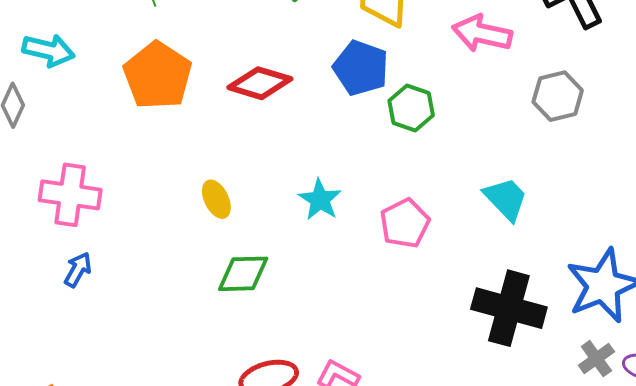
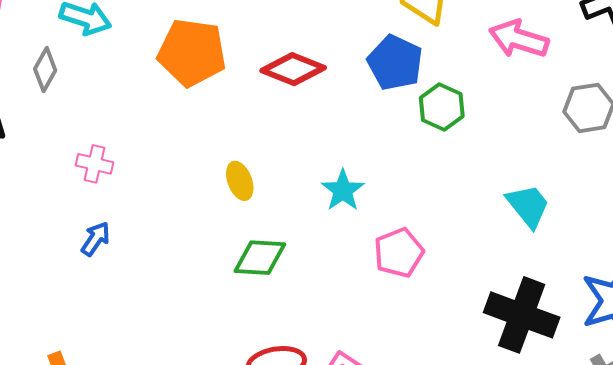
orange pentagon: (158, 75) -> (192, 53), turned -30
pink cross: (70, 195) -> (94, 164), size x0.6
pink pentagon: (405, 223) -> (399, 253), moved

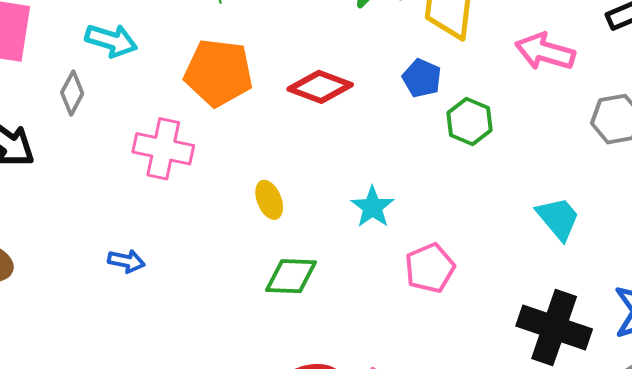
blue pentagon: (395, 63) -> (422, 78), size x0.7
pink cross: (94, 164) -> (163, 149), moved, size x1.6
blue arrow: (96, 239) -> (126, 261), turned 69

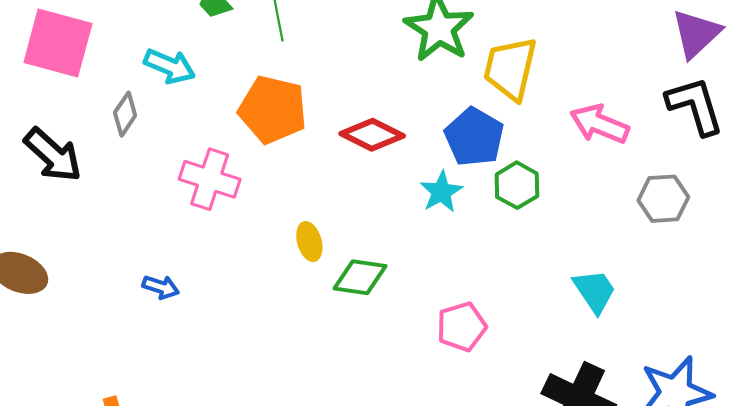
blue pentagon: (422, 78) -> (474, 137), size x1.5
cyan star: (373, 207) -> (441, 192), moved
green diamond: (291, 276) -> (360, 277), moved

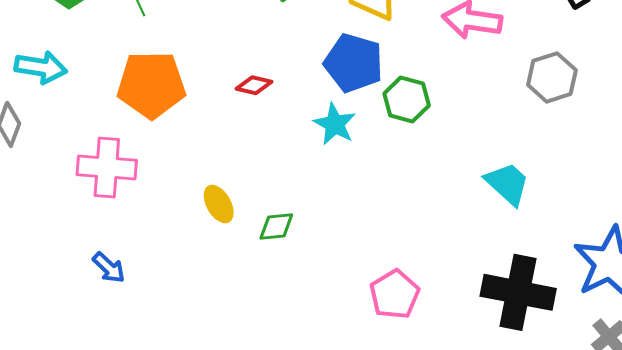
red diamond: (372, 135) -> (254, 85), size x0.6
green diamond: (360, 277) -> (276, 227), size x0.7
blue arrow: (161, 287) -> (109, 268), moved, turned 39
pink pentagon: (462, 327) -> (395, 294), moved

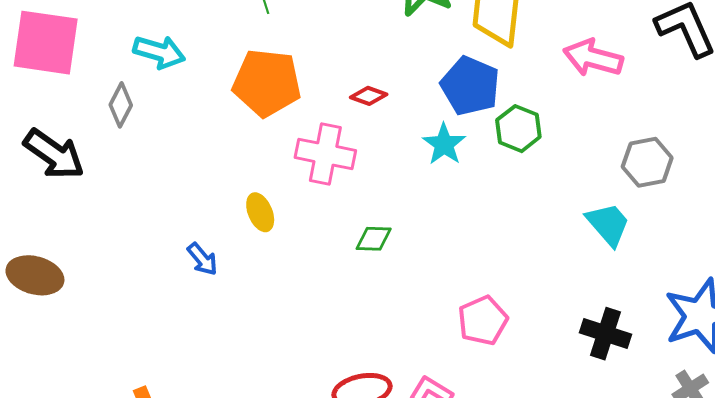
gray hexagon: (552, 77) -> (647, 162), moved
pink cross: (107, 168) -> (325, 154), moved
yellow ellipse: (219, 204) -> (260, 212), moved
black cross: (518, 292) -> (605, 334), size x0.7

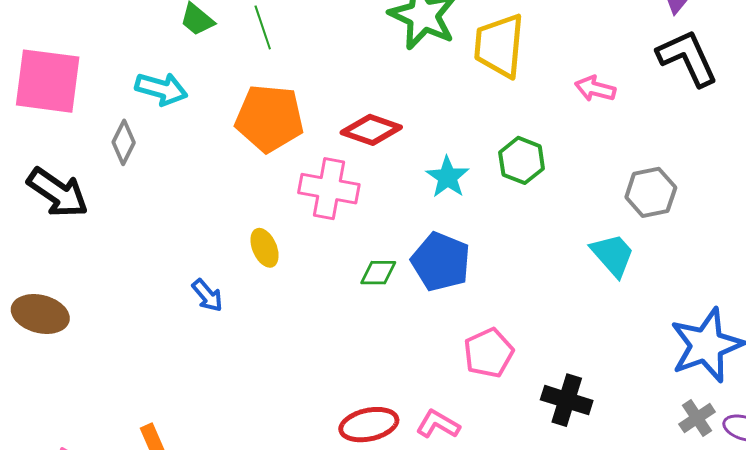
pink arrow: (593, 58) -> (595, 89), size x0.7
blue pentagon: (470, 86) -> (441, 262), moved
red diamond: (369, 96) -> (371, 130), size x1.6
black cross: (605, 334) -> (567, 400), moved

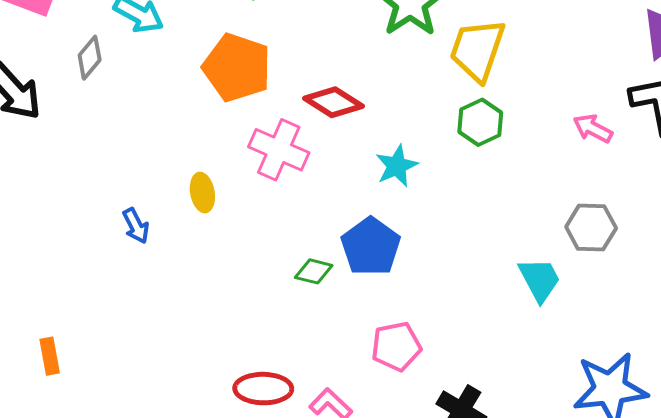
pink arrow: (595, 89) -> (593, 128), moved
green hexagon: (522, 160) -> (480, 122), moved
green diamond: (378, 273) -> (314, 271), moved

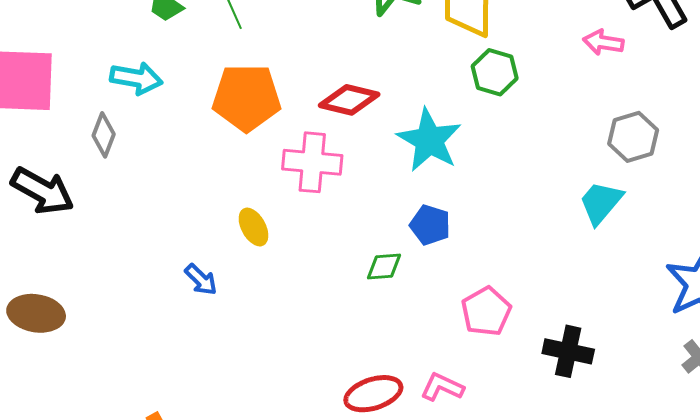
cyan star: (397, 166) -> (429, 140), size x1.5
blue pentagon: (371, 247) -> (430, 225), size x0.7
cyan trapezoid: (540, 280) -> (601, 203), turned -93

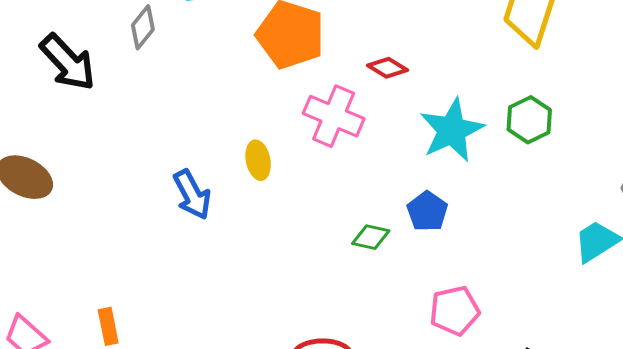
green hexagon: (495, 72) -> (529, 120), moved
red diamond: (349, 100) -> (388, 68), size x0.7
blue arrow: (201, 280) -> (192, 195), size x1.4

